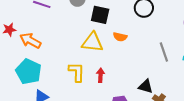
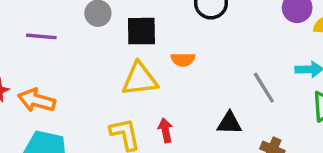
gray line: (164, 52) -> (264, 88), moved
black triangle: (146, 86) -> (229, 123), moved

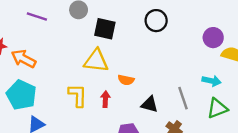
orange semicircle: (183, 60) -> (126, 80), moved
gray line: (264, 88) -> (183, 98), moved

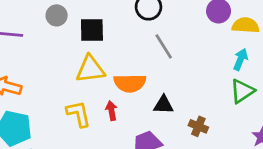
orange semicircle: (126, 80) -> (130, 83), size x1.6
cyan arrow: (212, 81) -> (241, 59), moved, turned -66
gray line: (183, 98) -> (164, 46), moved

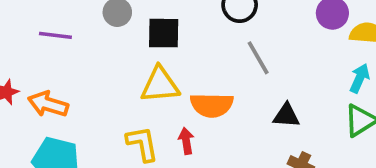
black triangle: (163, 105) -> (286, 115), moved

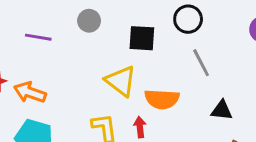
black square: (164, 33) -> (142, 38), moved
yellow triangle: (160, 85) -> (121, 81), turned 40

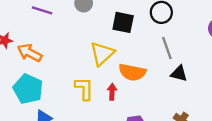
yellow triangle: (121, 81) -> (102, 54), turned 32
black triangle: (222, 110) -> (179, 73), moved

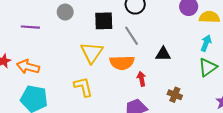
gray line: (167, 48) -> (132, 36), moved
red arrow: (112, 92) -> (141, 79), moved

